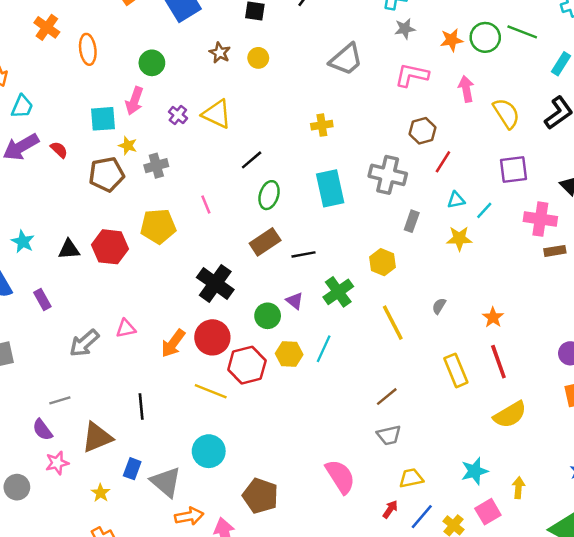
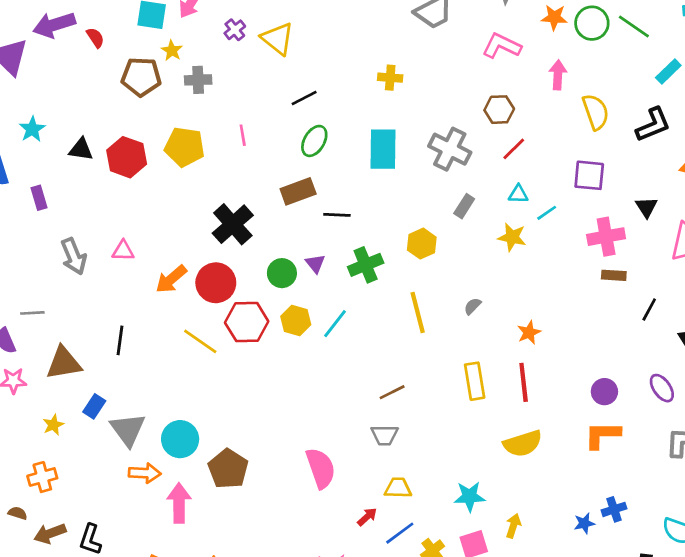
pink cross: (540, 219) -> (606, 237), turned -32
gray arrow: (84, 343) -> (74, 256), turned -84
cyan circle: (209, 451) -> (180, 439), moved

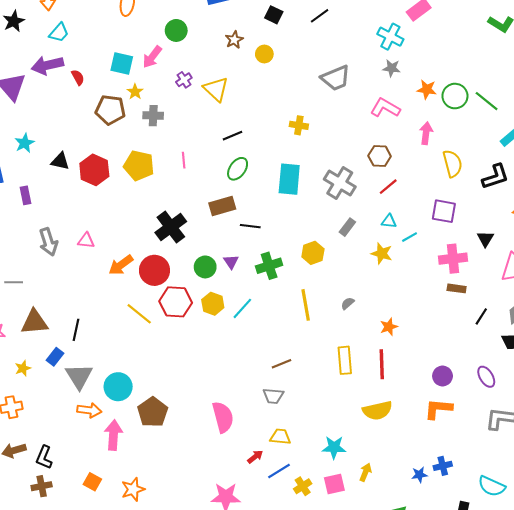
black line: (120, 340) -> (76, 330), moved

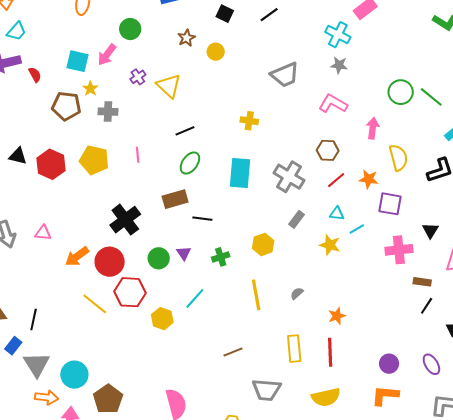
orange star: (427, 89) -> (369, 179), moved
green cross: (269, 266) -> (221, 257), size x0.7
brown rectangle: (457, 288) -> (422, 282), moved
yellow hexagon: (213, 304) -> (162, 319), moved
gray trapezoid: (273, 396) -> (266, 390), moved, size x1.4

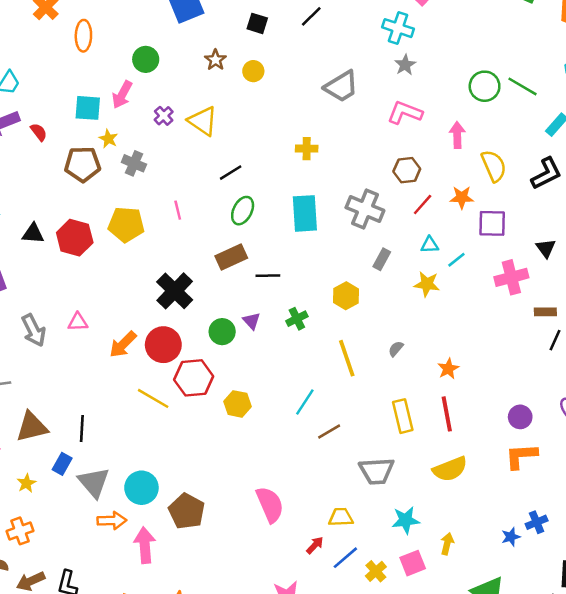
gray star: (339, 65) -> (405, 65), turned -30
gray cross: (108, 112) -> (134, 163), turned 30
cyan line: (195, 298) -> (305, 402), moved

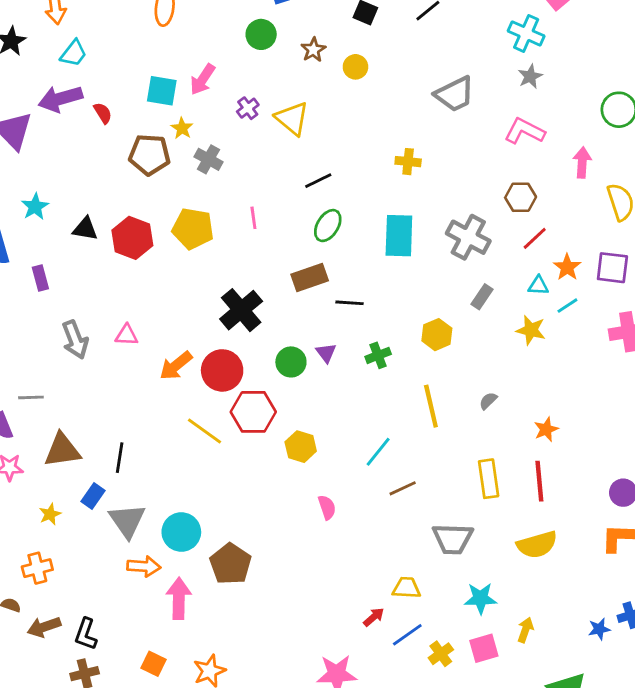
green circle: (146, 59) -> (261, 34), moved
orange star: (462, 197) -> (567, 267), moved, turned 30
pink semicircle: (270, 505) -> (327, 507), moved, size x0.6

